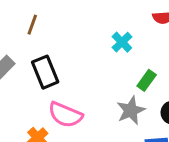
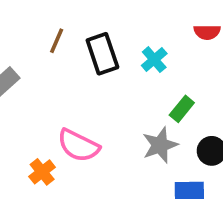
brown line: (32, 25) -> (57, 41), moved
black rectangle: (45, 72) -> (102, 54), moved

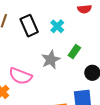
gray star: (160, 145) -> (51, 60), moved

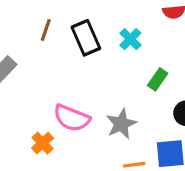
gray star: (51, 60) -> (121, 124), moved

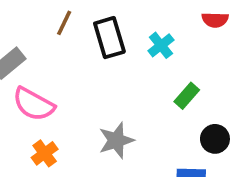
pink semicircle: (72, 118) -> (34, 104), moved
gray star: (121, 124) -> (116, 140), moved

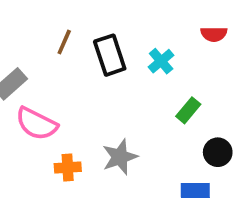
orange cross: (45, 153) -> (68, 168), moved, turned 35

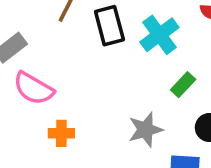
cyan cross: (161, 61) -> (159, 35), size x1.5
gray star: (120, 157) -> (145, 130), moved

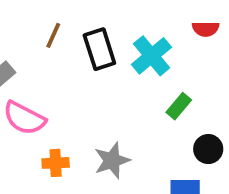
gray star: (145, 130) -> (112, 161), moved

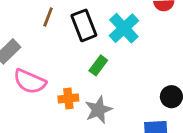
green rectangle: (179, 106) -> (98, 65), moved
orange cross: (56, 163) -> (68, 98), moved

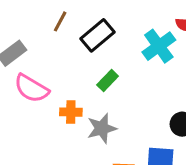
black rectangle: (84, 25) -> (97, 35), turned 64
cyan cross: (124, 28) -> (159, 46), moved

